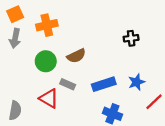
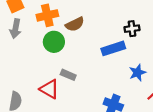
brown semicircle: (76, 56) -> (75, 24), moved
green circle: (46, 61) -> (54, 42), moved
blue rectangle: (104, 84) -> (113, 48), moved

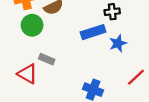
blue star: (137, 73) -> (118, 43), moved

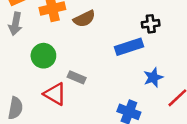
green circle: (32, 25) -> (43, 56), moved
blue star: (118, 43) -> (153, 77), moved

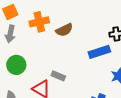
green circle: (43, 56) -> (16, 65), moved

